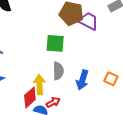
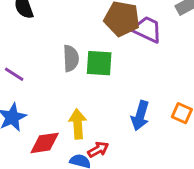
gray semicircle: (58, 71) -> (71, 58), moved
red diamond: (30, 97) -> (45, 143), moved, turned 35

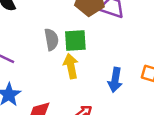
yellow arrow: (78, 124) -> (71, 66), moved

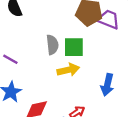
yellow arrow: (71, 66) -> (68, 70), turned 85

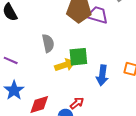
green square: (74, 47) -> (78, 57), moved

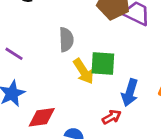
yellow arrow: (65, 65) -> (84, 71), turned 66
red arrow: (77, 103) -> (112, 117), moved

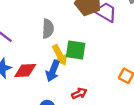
blue arrow: (130, 93) -> (53, 71), moved
red diamond: (42, 117) -> (25, 71), moved

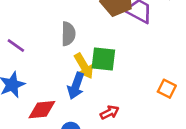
red diamond: (25, 71) -> (42, 110), moved

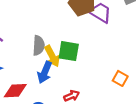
gray semicircle: (68, 34) -> (39, 45), moved

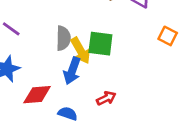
orange square: (120, 78) -> (168, 36), moved

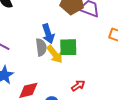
blue arrow: (72, 71) -> (48, 34), moved, turned -30

